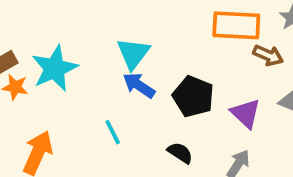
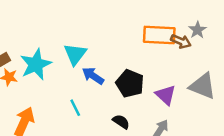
cyan triangle: (133, 53) -> (75, 54), moved
brown arrow: (268, 55) -> (181, 41), moved

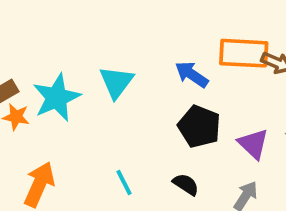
blue arrow: (93, 76) -> (192, 74), moved
cyan line: (75, 108) -> (124, 182), moved

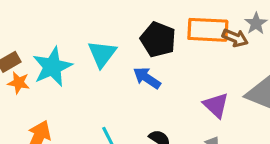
blue arrow: (192, 74) -> (147, 78), moved
black pentagon: (199, 126) -> (158, 39), moved

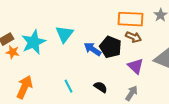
brown arrow: (235, 38) -> (134, 37), moved
black pentagon: (158, 39) -> (111, 47), moved

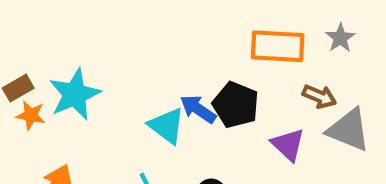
cyan triangle: (65, 34) -> (167, 126), moved, turned -30
brown arrow: (134, 37) -> (319, 96), moved

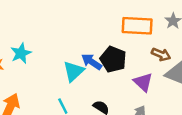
cyan star: (75, 94) -> (21, 53), size x0.7
cyan triangle: (167, 126) -> (74, 71), turned 40

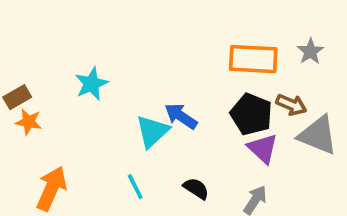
cyan star: (21, 53) -> (91, 84), moved
black pentagon: (113, 59) -> (251, 114), moved

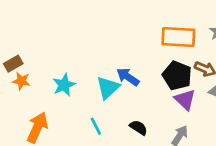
cyan star: (91, 84) -> (64, 85), moved

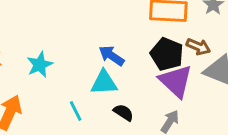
cyan triangle: (108, 88) -> (104, 83), moved, turned 40
purple triangle: (185, 100) -> (176, 81), size x1.4

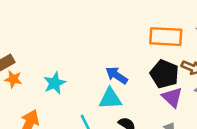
purple triangle: (176, 81) -> (172, 97), size x0.7

